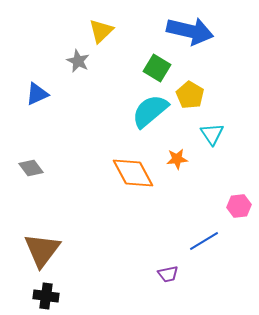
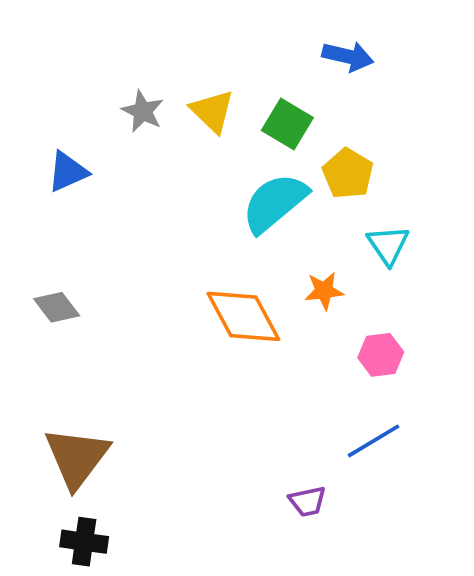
yellow triangle: (101, 31) -> (212, 111), moved, turned -32
blue arrow: (190, 31) -> (348, 56), size x0.6
pink hexagon: (239, 206) -> (381, 355), moved

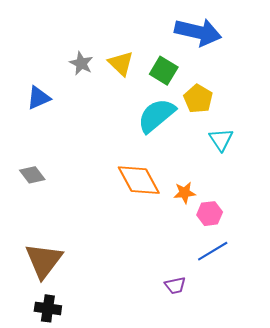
blue arrow: (348, 56) -> (198, 32), size x1.6
orange star: (324, 291) -> (185, 193), moved
pink hexagon: (381, 355) -> (210, 214), moved

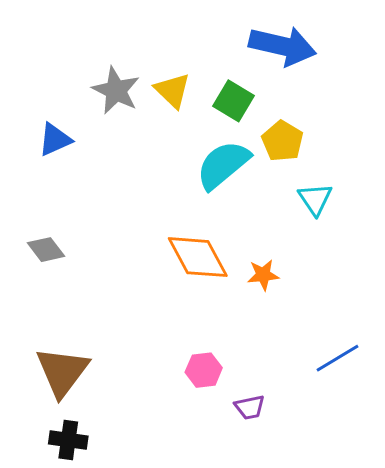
gray star: (81, 63) -> (116, 90), size x1.4
pink hexagon: (210, 214) -> (204, 370), moved
blue line: (213, 251) -> (338, 358), moved

